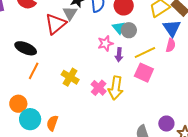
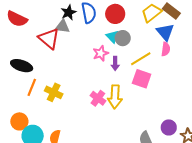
gray triangle: (70, 13) -> (62, 26), turned -49
red triangle: (55, 24) -> (49, 38), turned -35
yellow cross: (70, 77) -> (54, 92), moved

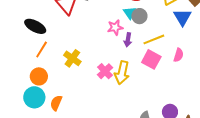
pink semicircle: (166, 49) -> (178, 55), moved
yellow cross: (54, 92) -> (72, 58), moved
orange circle: (19, 121) -> (39, 76), moved

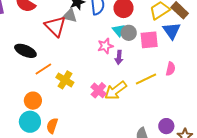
yellow line: (154, 39) -> (146, 79), moved
orange line: (42, 50) -> (43, 69), moved, turned 30
pink square: (151, 59) -> (149, 40), moved, turned -30
yellow arrow: (122, 73) -> (116, 91), turned 45

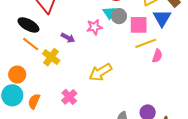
black ellipse: (25, 51) -> (28, 25), moved
purple arrow: (119, 57) -> (68, 38), moved, turned -72
orange line: (43, 69) -> (31, 44), turned 66
yellow line: (146, 79) -> (146, 43), moved
pink cross: (98, 90) -> (69, 97), moved

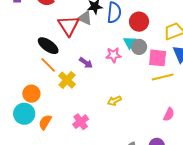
pink semicircle: (157, 56) -> (169, 114), moved
yellow arrow: (100, 72) -> (114, 101), size x0.6

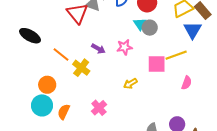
black ellipse: (48, 46) -> (30, 36), moved
pink star: (113, 55) -> (124, 47), moved
pink square: (158, 58) -> (157, 64), moved
pink semicircle: (169, 114) -> (187, 83), moved

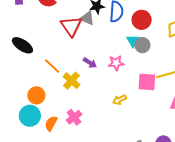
pink cross: (99, 108) -> (74, 117), moved

